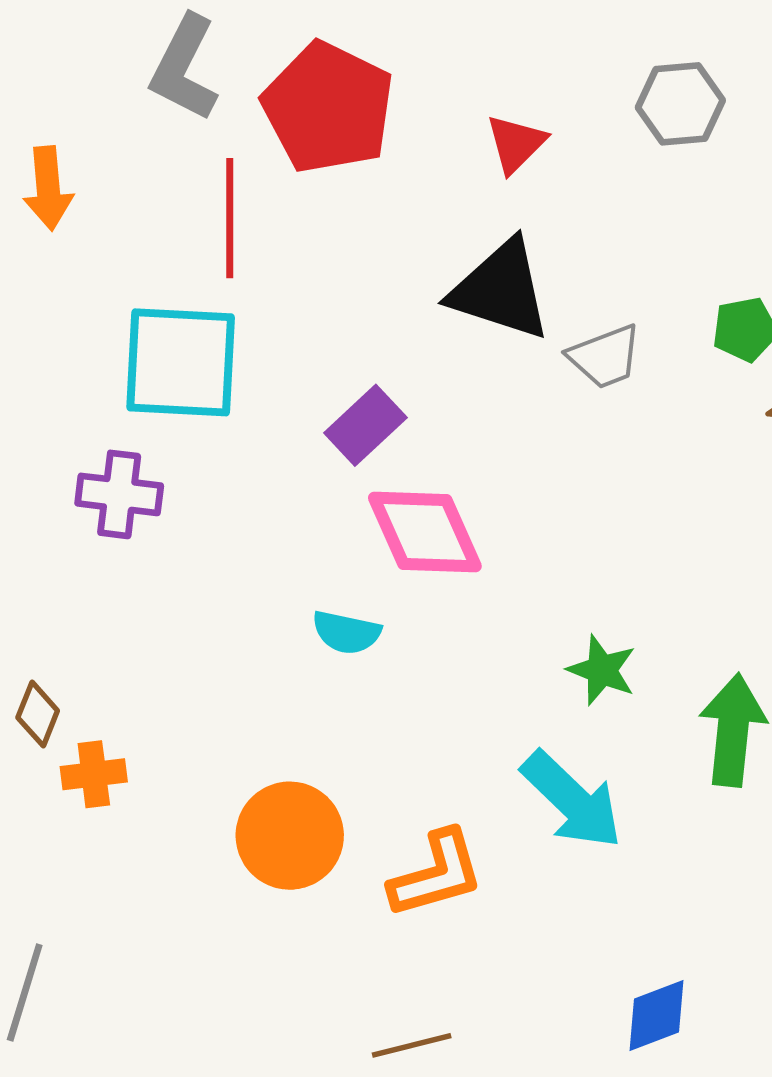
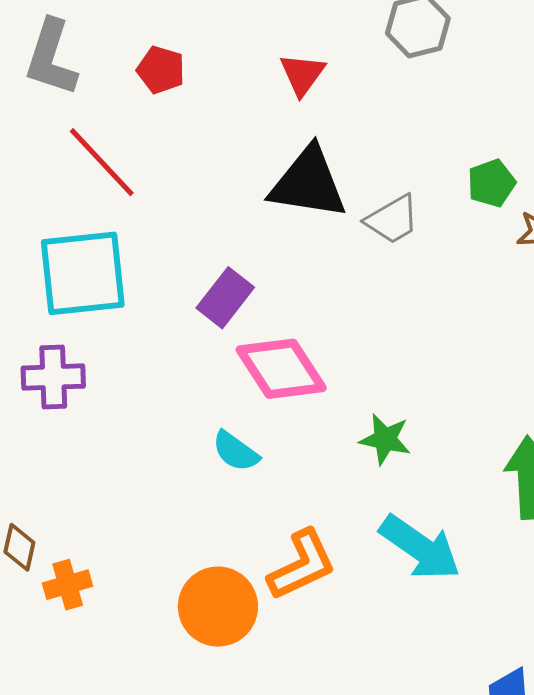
red pentagon: (328, 108) -> (161, 70), size x0.5
red line: (230, 218) -> (102, 162), turned -34
cyan semicircle: (346, 632) -> (236, 451), turned 33
green star: (602, 670) -> (385, 439), moved
orange L-shape: (436, 874) -> (302, 565), moved

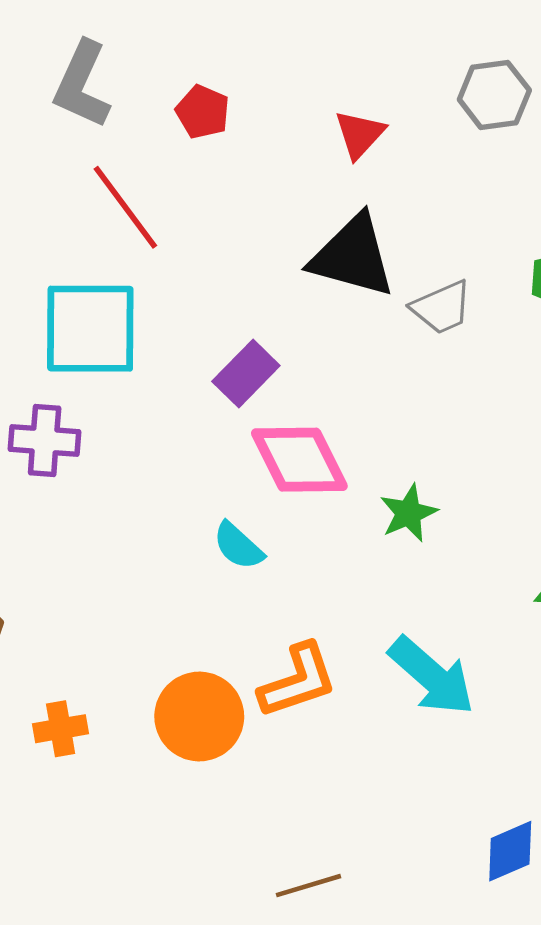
green star: (385, 439) -> (408, 513), moved, turned 30
orange cross: (68, 585) -> (61, 729), moved

